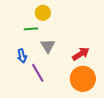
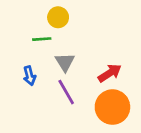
purple line: (38, 73) -> (66, 92), moved

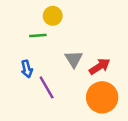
gray triangle: (65, 62) -> (74, 59), moved
purple line: (66, 92) -> (47, 87), moved

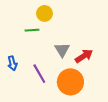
blue arrow: (27, 69) -> (12, 63), moved
orange circle: (102, 97) -> (70, 82), moved

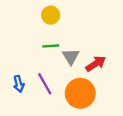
green line: (32, 30) -> (51, 46), moved
blue arrow: (12, 63) -> (19, 84), moved

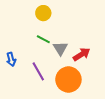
green line: (51, 46) -> (43, 39), turned 32
blue arrow: (19, 84) -> (11, 59), moved

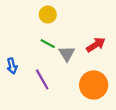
red arrow: (82, 54) -> (96, 45), moved
orange circle: (68, 80) -> (94, 85), moved

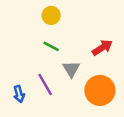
gray triangle: (67, 54) -> (71, 69), moved
blue arrow: (12, 66) -> (19, 94), moved

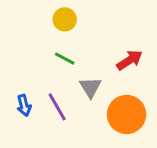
blue arrow: (19, 94) -> (24, 105), moved

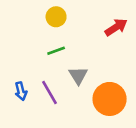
green line: (65, 59) -> (56, 51), turned -48
red arrow: (130, 60) -> (116, 27), moved

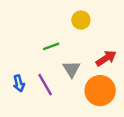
yellow circle: (56, 17) -> (81, 20), moved
red arrow: (116, 27) -> (106, 58), moved

